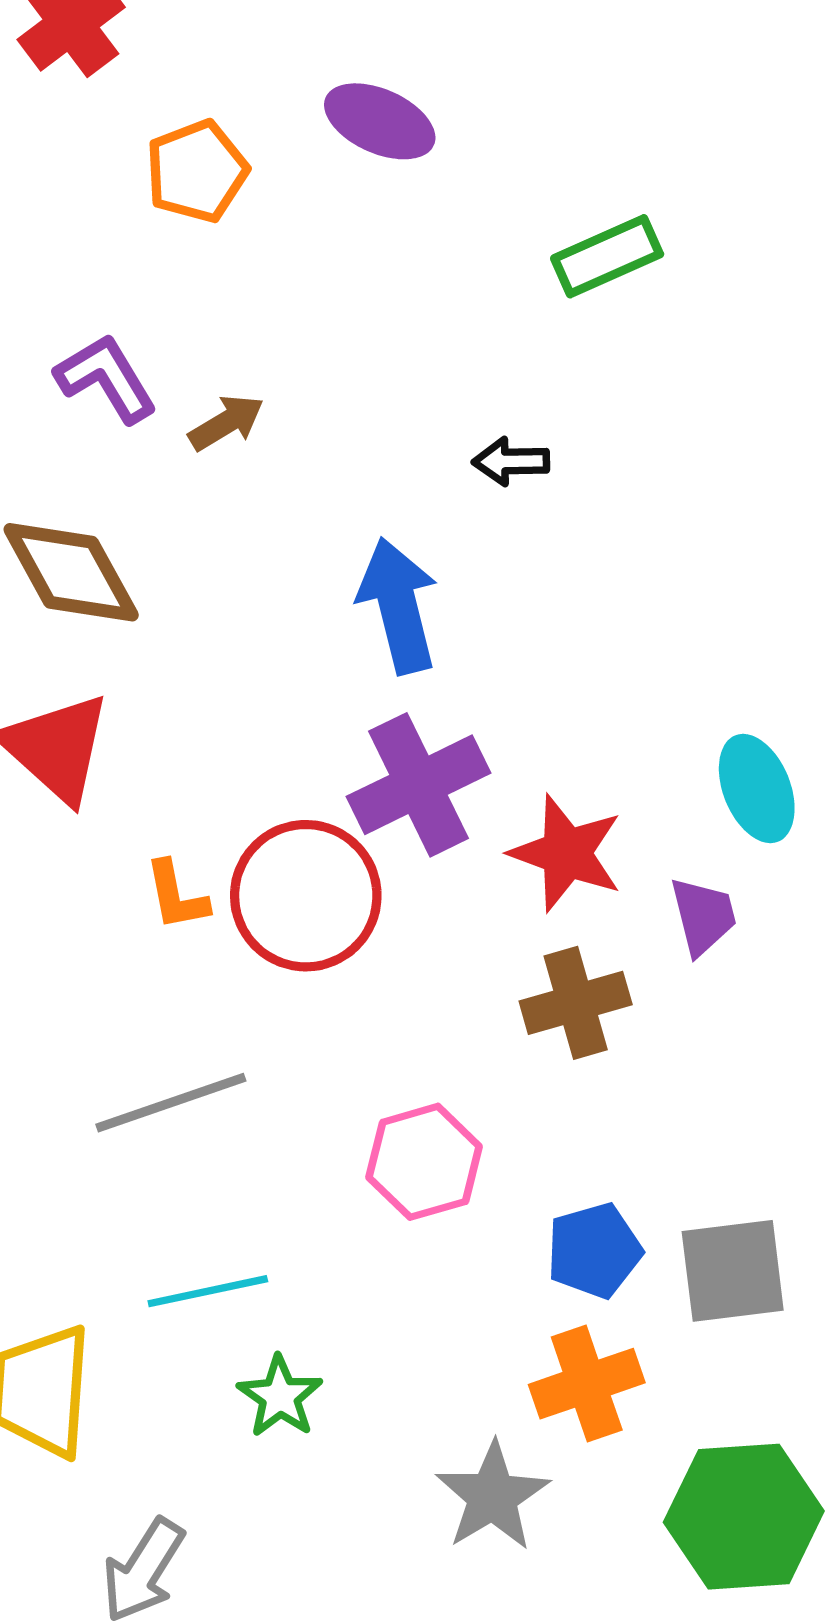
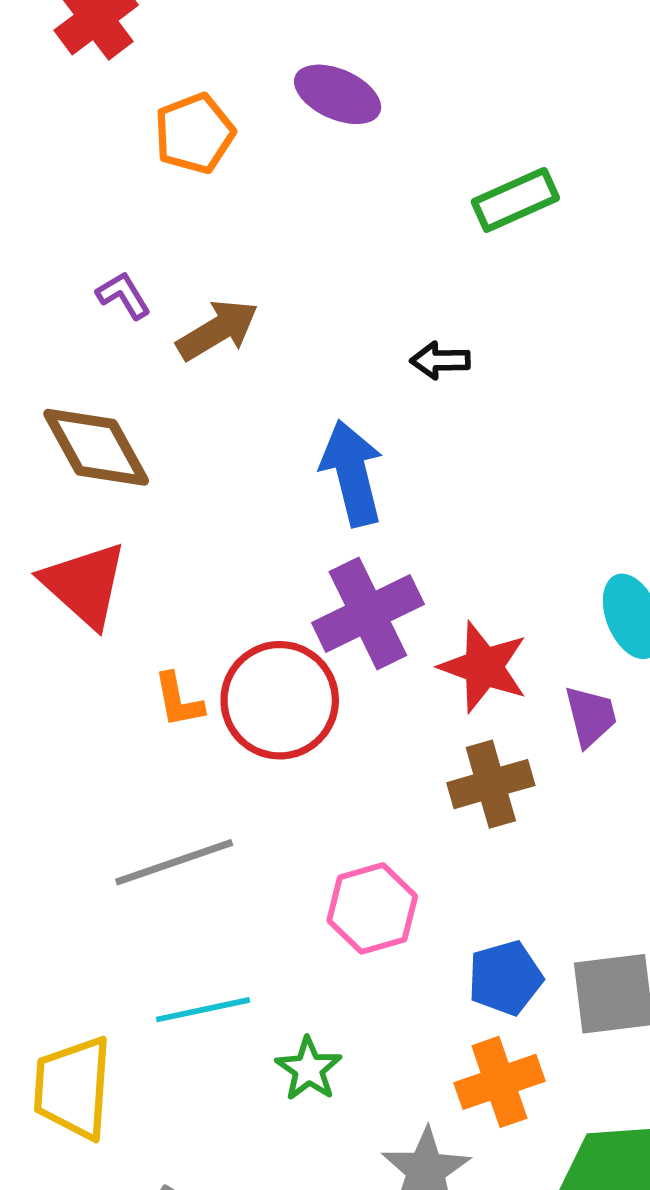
purple L-shape: (106, 378) -> (124, 295), size x0.7
brown arrow: (226, 423) -> (218, 330), size x1.4
green star: (280, 1397) -> (309, 1069), moved

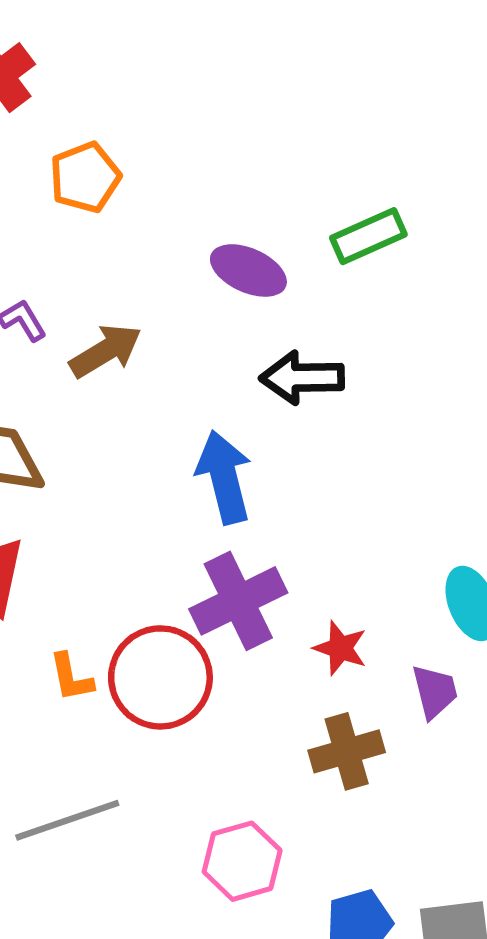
purple ellipse: (338, 94) -> (248, 270), moved
black arrow: (440, 360) -> (302, 378), size x1.6
red star: (484, 667) -> (340, 648), size x0.7

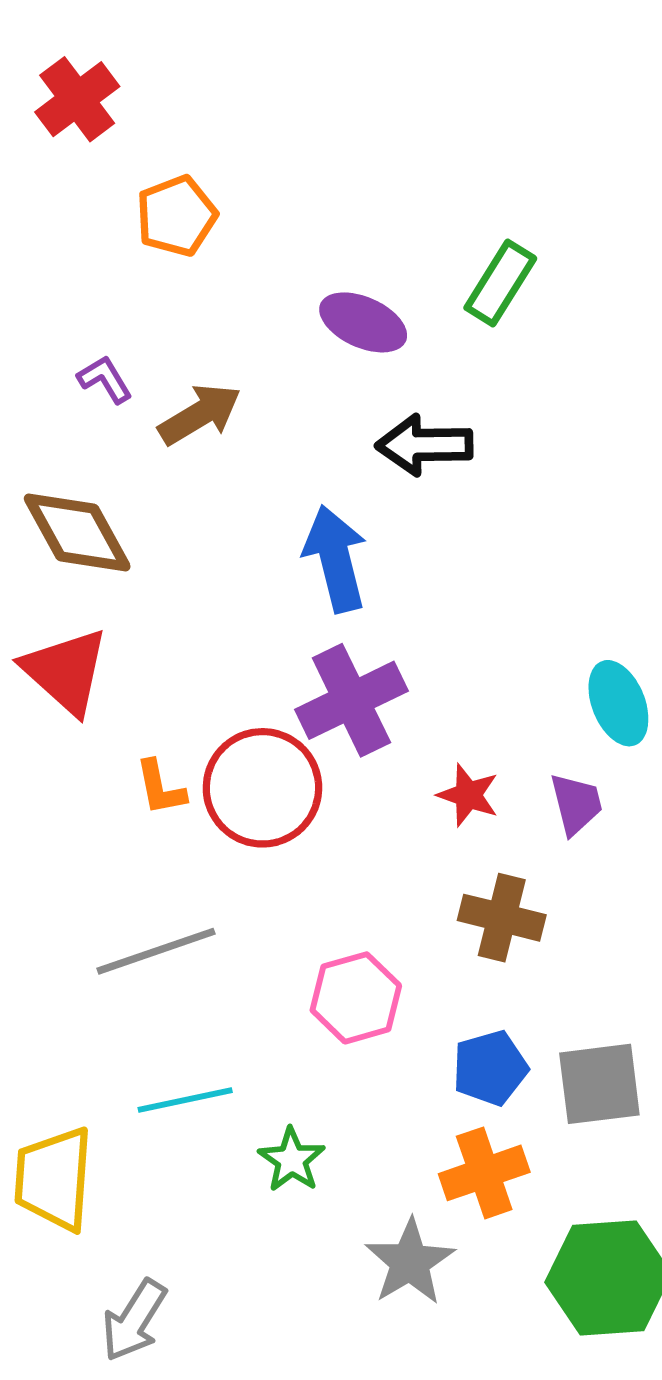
green rectangle: (368, 236) -> (500, 283), turned -34
red star: (340, 648) -> (468, 795), moved
brown cross: (347, 751) -> (502, 918), moved, turned 30

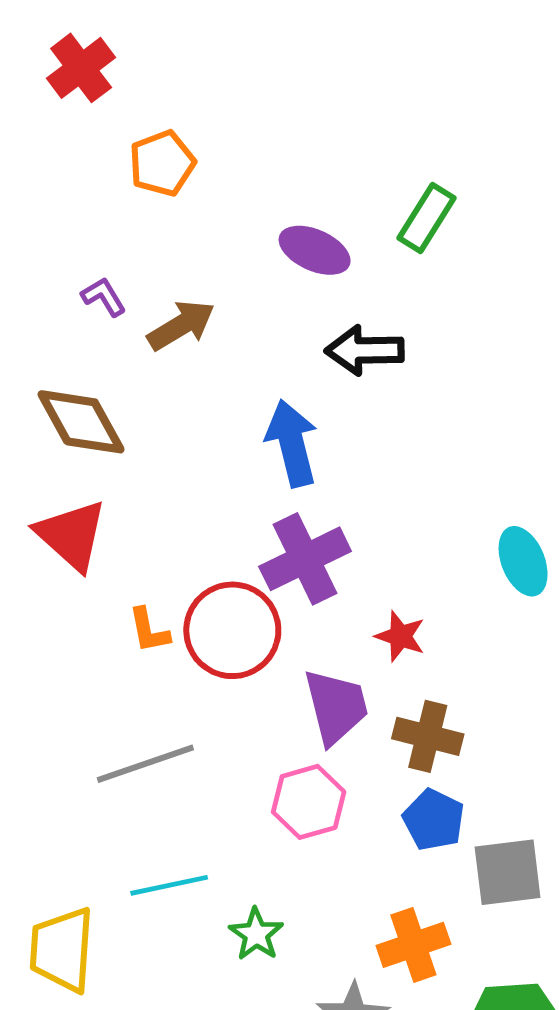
purple trapezoid: (576, 804) -> (336, 707), moved, size x1.5
blue pentagon: (490, 1068) -> (434, 820), moved, turned -30

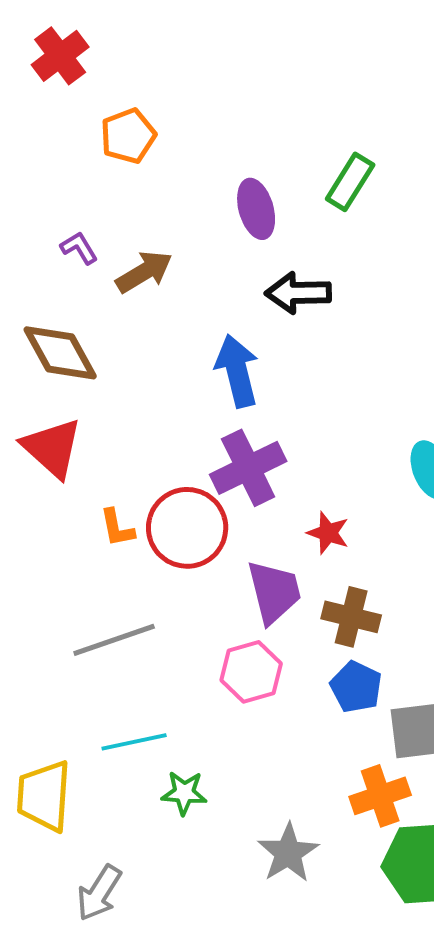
purple ellipse: (315, 250) -> (256, 209), turned 50
green star: (256, 934) -> (184, 793), moved, turned -30
orange cross: (413, 945) -> (380, 796), moved

